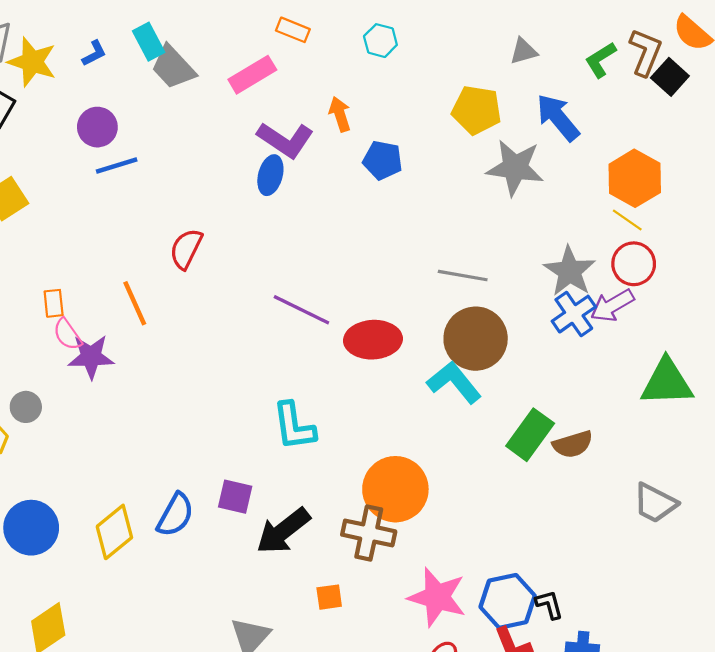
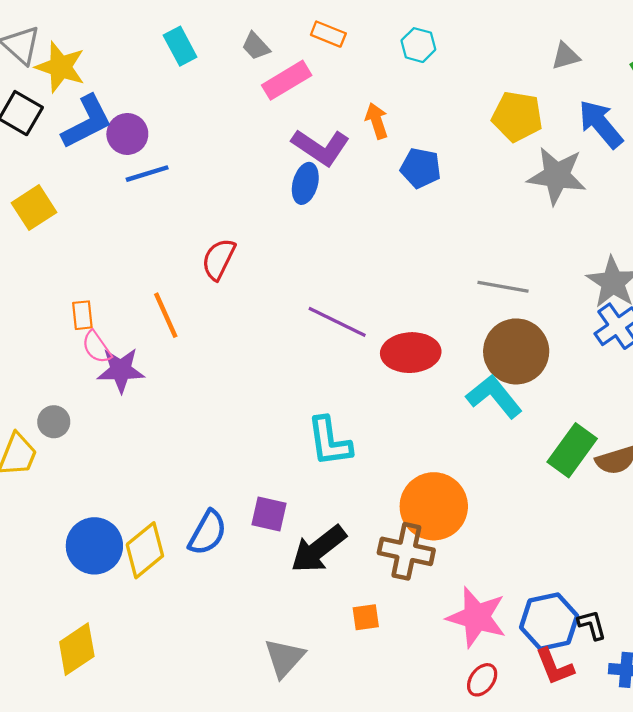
blue L-shape: (94, 53) -> (87, 122), moved, size x2.0
gray trapezoid: (173, 67) -> (256, 46), moved, size x0.6
blue circle: (31, 528) -> (94, 546), moved

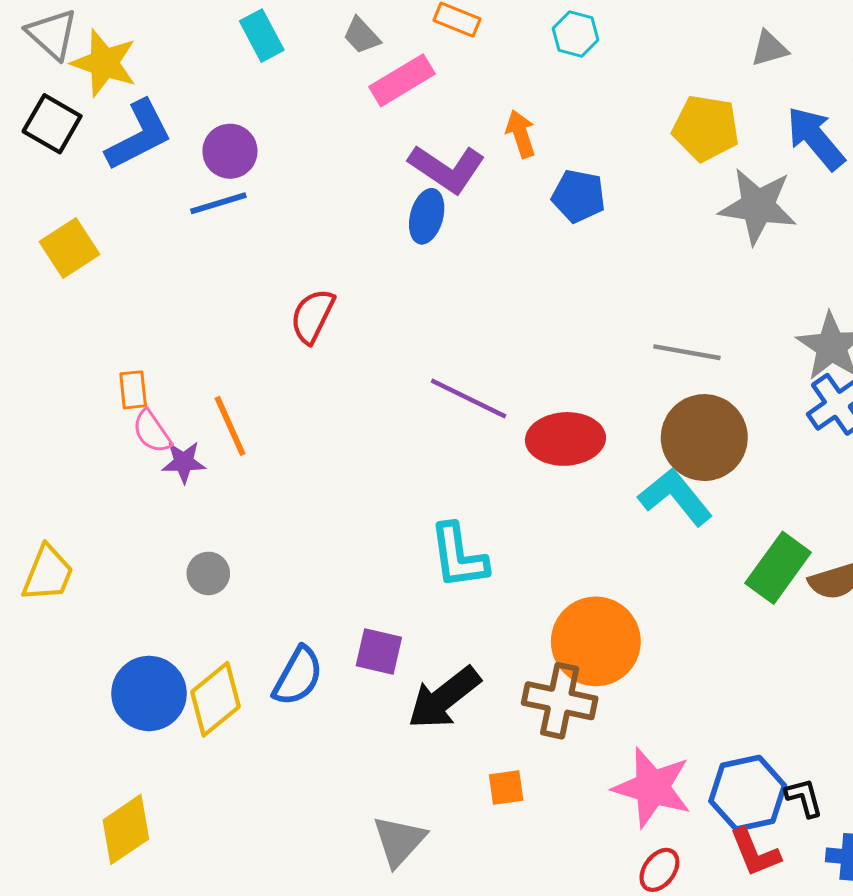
purple circle: (127, 134) -> (230, 151), moved
orange line: (166, 315) -> (230, 426), moved
purple star: (121, 370) -> (184, 462), size x0.7
gray circle: (54, 422) -> (208, 573), moved

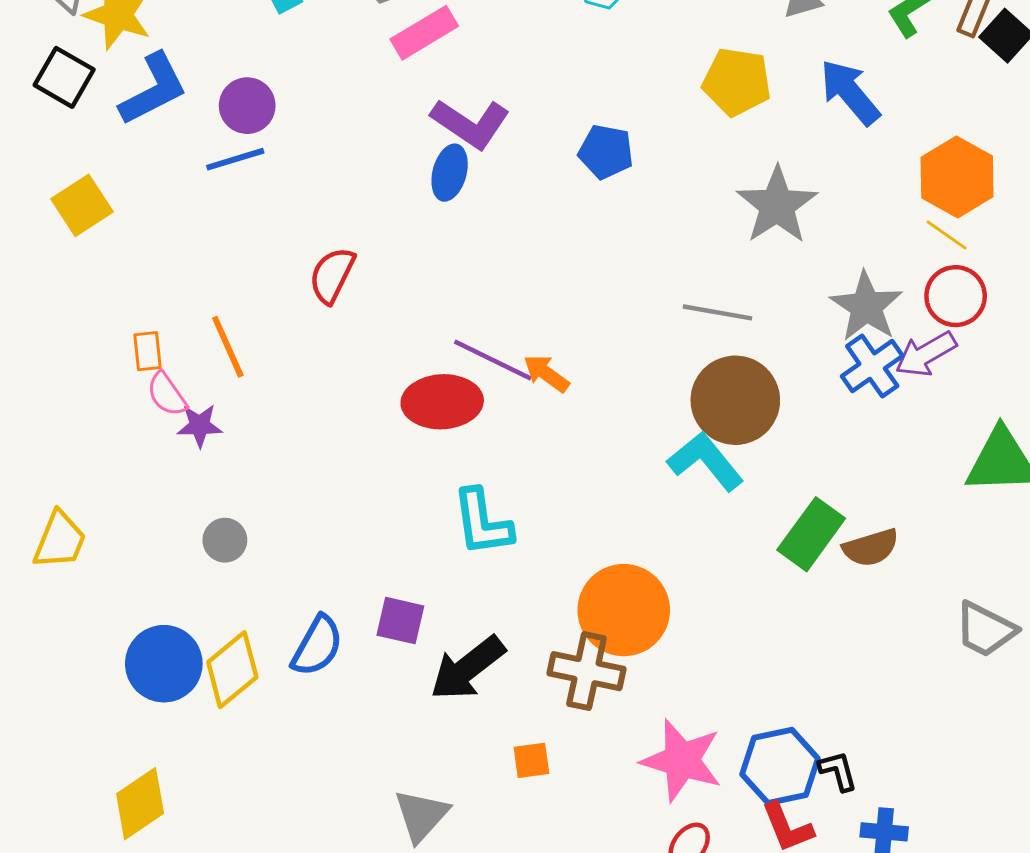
orange arrow: (521, 134) -> (546, 373), moved, turned -36
gray star: (758, 206) -> (777, 205), moved, turned 30
orange line: (230, 426) -> (228, 347), moved
red ellipse: (565, 439) -> (442, 402), moved

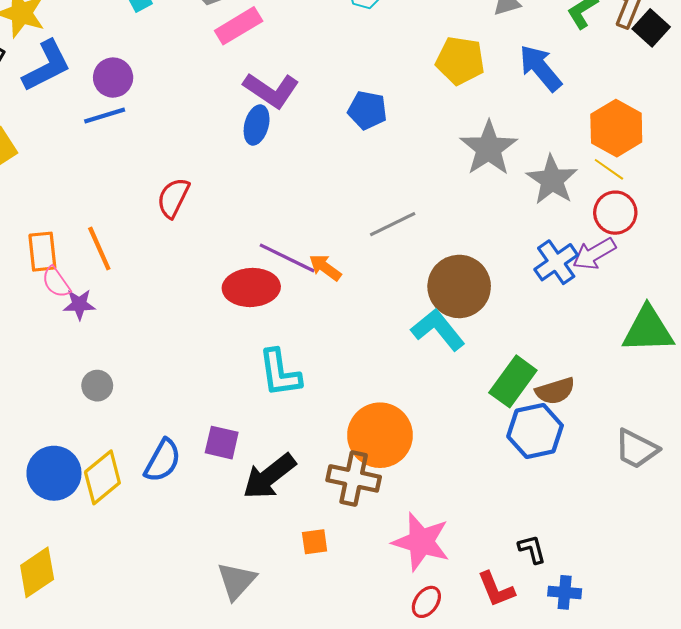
gray star: (866, 307) -> (552, 180), moved
gray line: (717, 312) -> (393, 224), moved, turned -36
orange rectangle: (147, 351) -> (42, 252), size x1.4
blue hexagon: (780, 766) -> (535, 431), moved

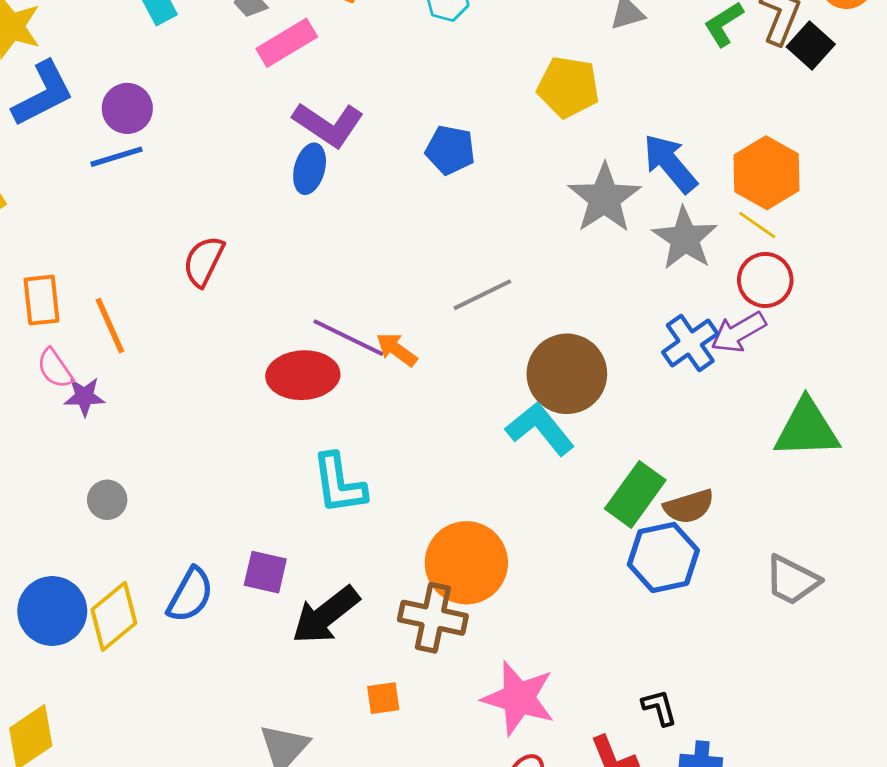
blue arrow: (540, 68) -> (670, 163), moved
orange rectangle: (42, 252) -> (42, 300), moved

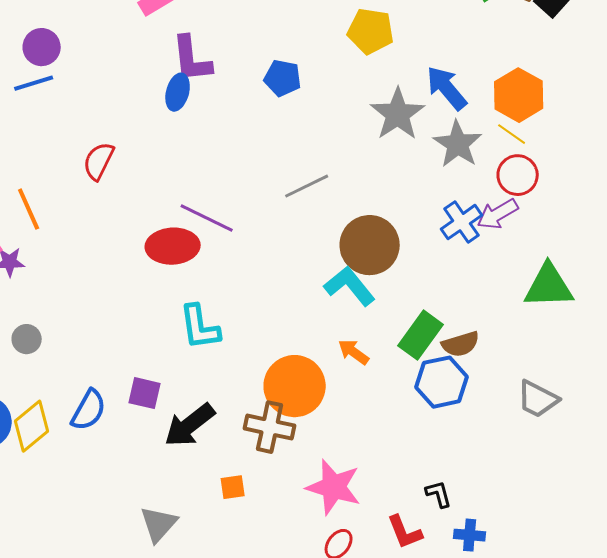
purple L-shape: (328, 125) -> (192, 59), turned 50
orange arrow: (397, 350) -> (354, 352), moved

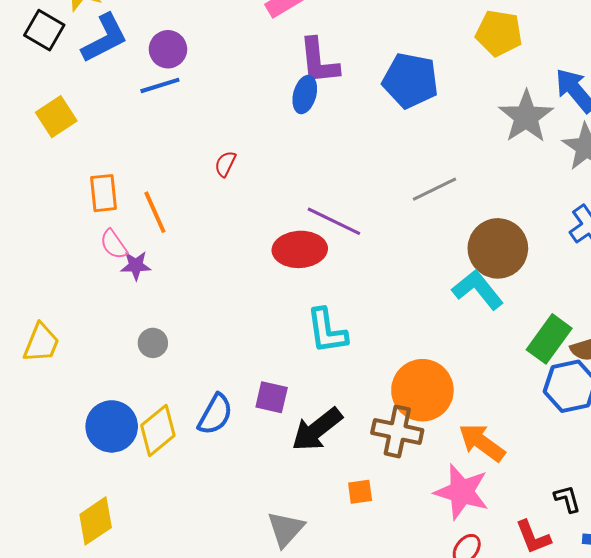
blue pentagon: (283, 78) -> (410, 80), size x1.5
red semicircle: (99, 161) -> (225, 164), size x0.7
orange arrow: (354, 352) -> (482, 443), moved, size x1.5

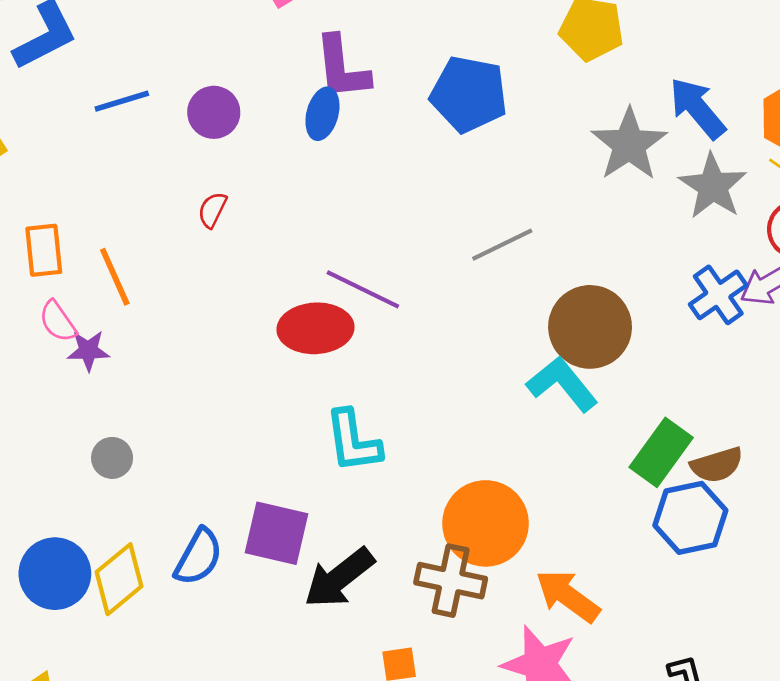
purple circle: (168, 49) -> (214, 112), moved
purple square: (272, 397) -> (276, 533), size x1.4

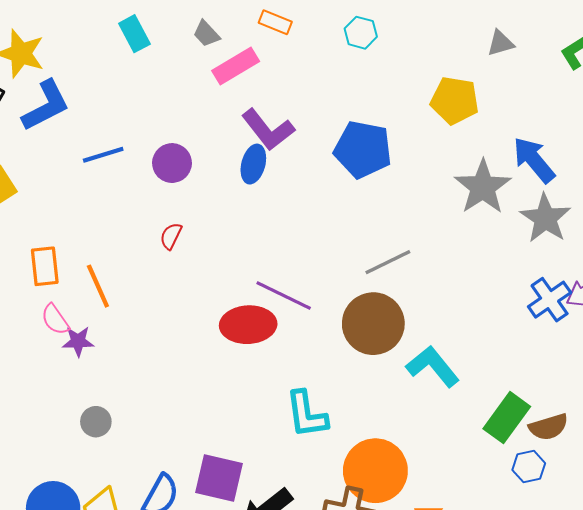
purple L-shape: (342, 68) -> (268, 130), turned -32
brown circle: (590, 327) -> (373, 324), moved
cyan L-shape: (353, 441) -> (307, 414), moved
blue hexagon: (690, 518) -> (529, 467), size x0.6

